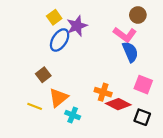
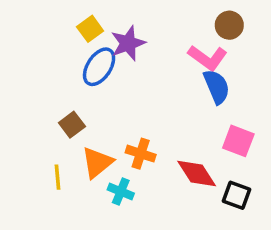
orange cross: (103, 92) -> (141, 154), moved
red diamond: (118, 104) -> (197, 173), turned 30
yellow line: (35, 106) -> (57, 177), turned 64

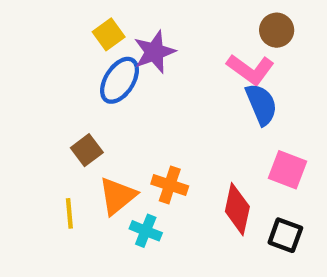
red diamond: (197, 173) -> (237, 209), turned 45

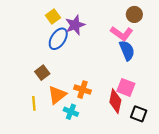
pink square: (288, 170) -> (126, 87), moved

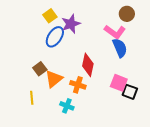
orange triangle: (57, 95) -> (54, 79), moved
red diamond: (115, 101) -> (88, 65), moved
black square: (139, 114) -> (130, 92), moved

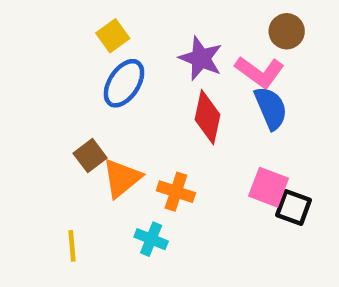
purple star: (71, 24) -> (201, 58), moved, turned -30
red diamond: (88, 65) -> (208, 117), moved
yellow line: (32, 98) -> (72, 246), moved

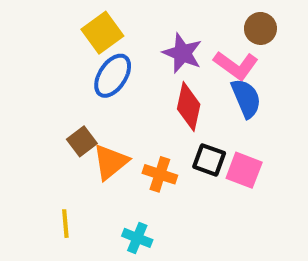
yellow square: (113, 36) -> (102, 33), size x1.4
black square: (293, 207) -> (209, 160), moved
cyan cross: (151, 239) -> (137, 238), moved

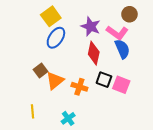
cyan cross: (137, 238) -> (68, 118), turned 32

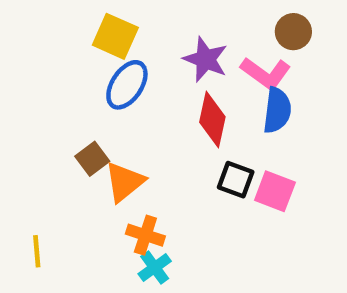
yellow square: (51, 16) -> (115, 36), turned -30
blue semicircle: (122, 49) -> (277, 110), turned 30
orange cross: (79, 87) -> (145, 235), moved
yellow line: (32, 111) -> (37, 251), moved

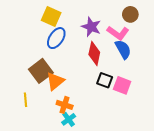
blue semicircle: (277, 110) -> (123, 49), turned -36
brown square: (92, 159) -> (41, 71), size x1.6
yellow line: (37, 251) -> (25, 100), moved

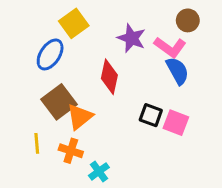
yellow square: (51, 16) -> (74, 23), turned 30
blue ellipse: (56, 38) -> (50, 54), moved
red diamond: (94, 53) -> (109, 77), moved
orange cross: (65, 105) -> (71, 151), moved

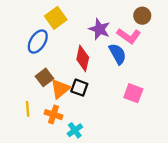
blue semicircle: (177, 71) -> (118, 54), moved
brown square: (59, 102) -> (45, 77), size x0.7
black square: (151, 115) -> (79, 88), moved

